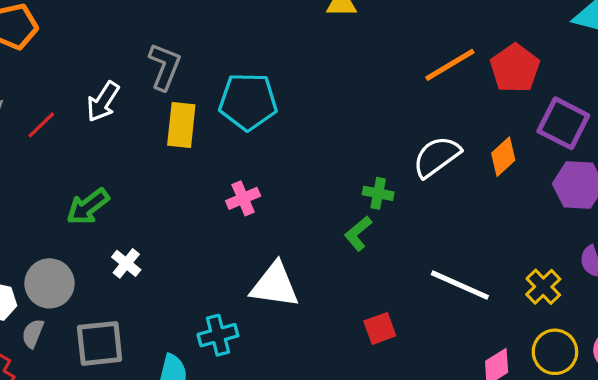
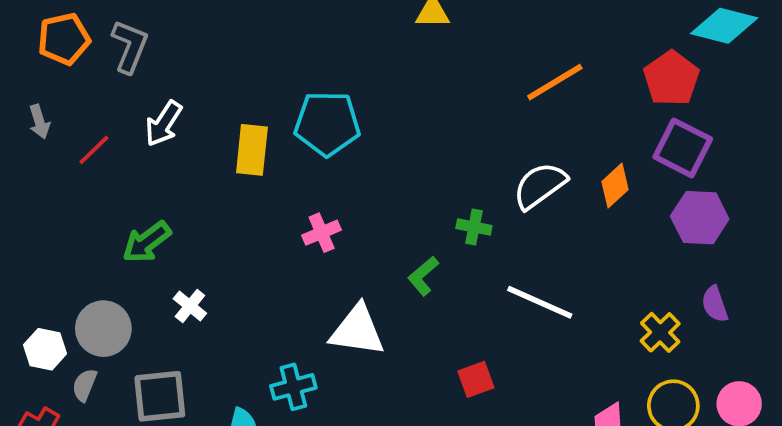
gray L-shape: (165, 67) -> (130, 46), moved
red pentagon: (515, 68) -> (671, 78), moved
green L-shape: (358, 233) -> (423, 276), moved
white line: (460, 285) -> (540, 302), moved

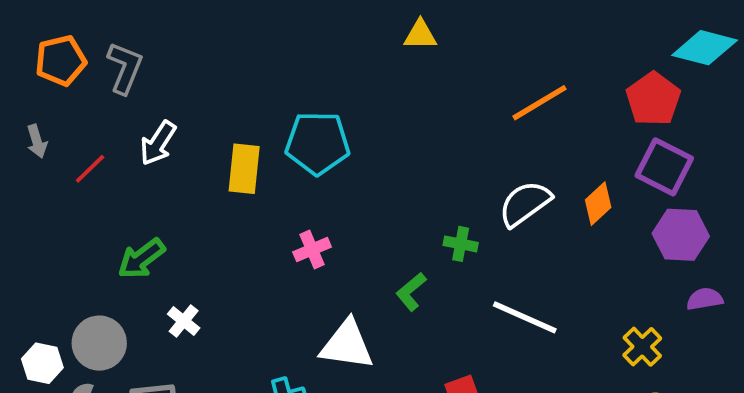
purple semicircle: (715, 304) -> (705, 299), moved, turned 99

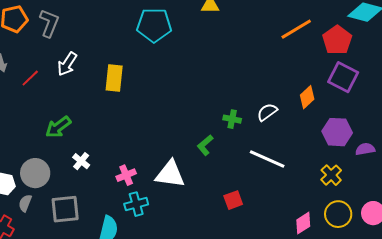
orange line: (539, 103) -> (296, 29), moved
cyan pentagon: (318, 143) -> (154, 25), moved
white semicircle: (525, 204) -> (267, 112), moved, size x0.7
purple hexagon: (681, 235) -> (337, 132), moved
pink cross: (312, 249) -> (126, 175), moved

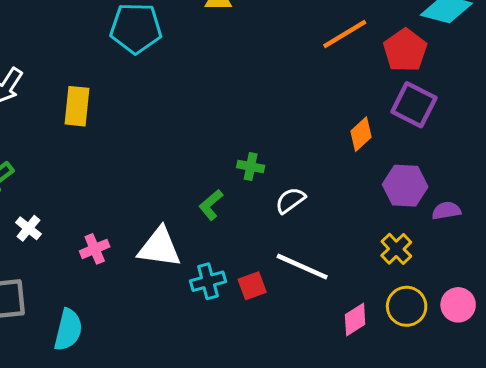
white semicircle: (267, 112) -> (290, 200), moved
white line: (267, 159) -> (302, 267), moved
cyan cross: (136, 204) -> (208, 281), moved

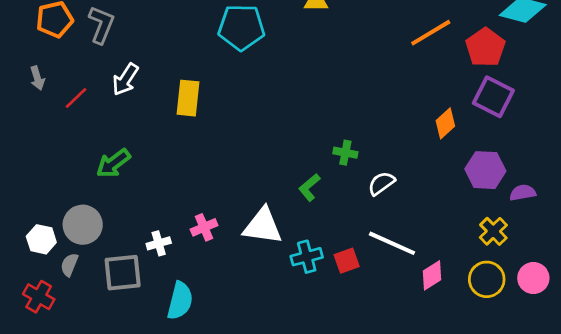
white cross: (28, 228) -> (159, 243), moved, turned 35
yellow cross: (396, 249) -> (493, 231), moved
pink diamond: (355, 320) -> (432, 275), moved

